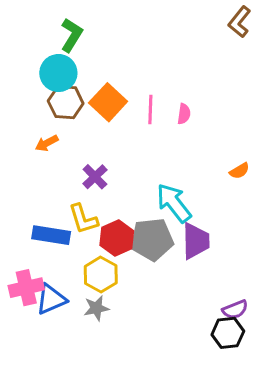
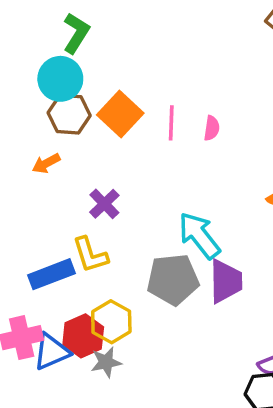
blue rectangle: (51, 235) -> (52, 274), turned -30
red hexagon: (117, 238) -> (83, 336), moved

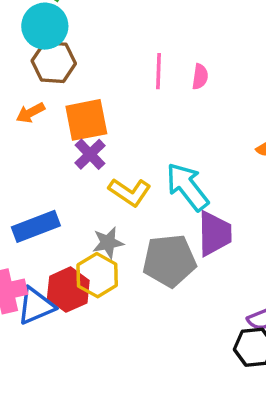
orange square: (120, 114) -> (86, 120), moved, turned 36
yellow L-shape: (90, 255) -> (130, 192), moved, turned -39
gray pentagon: (173, 279) -> (169, 261), moved
gray star: (106, 362) -> (108, 243), moved

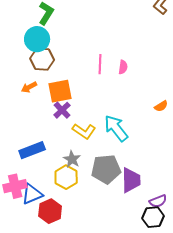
purple trapezoid: (214, 234) -> (131, 180), moved
gray star: (108, 243) -> (72, 159), turned -30
red hexagon: (68, 290) -> (50, 211), moved

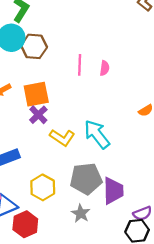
brown hexagon: (42, 59) -> (34, 46), moved
gray star: (72, 159) -> (81, 213), moved

